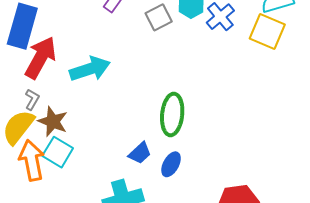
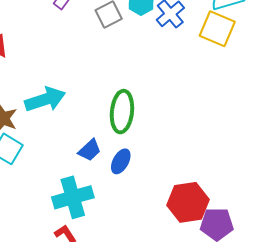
cyan arrow: (90, 69) -> (45, 99), moved

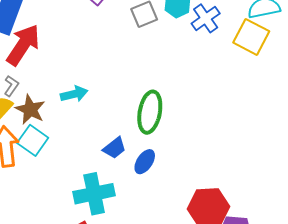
cyan arrow: (45, 99) -> (74, 94), size x0.7

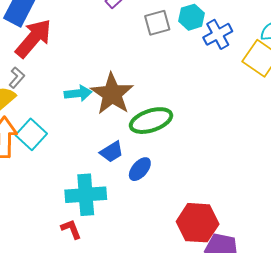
brown star: (30, 109) -> (112, 94), moved, size x1.4
green ellipse: (150, 112) -> (151, 121), turned 54

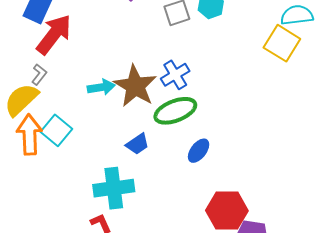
blue cross: (218, 34) -> (175, 75), moved
blue ellipse: (140, 169) -> (199, 151), moved

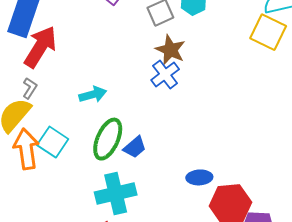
brown star: (135, 86) -> (170, 50), moved, size x0.7
green ellipse: (175, 111) -> (108, 139), moved, turned -39
blue ellipse: (199, 151) -> (199, 177), moved, turned 55

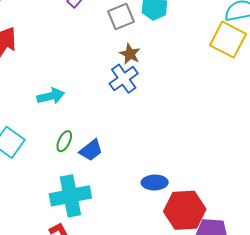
brown star: (170, 50) -> (130, 54), size x0.7
green ellipse: (108, 139) -> (64, 141), size x0.5

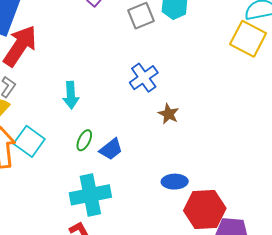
brown star: (130, 54) -> (169, 114), moved
cyan arrow: (51, 96) -> (71, 95), turned 100

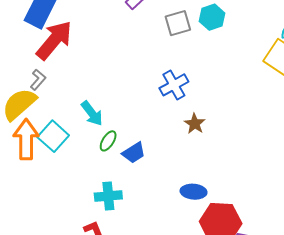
cyan arrow: (71, 95) -> (92, 113), moved, turned -40
cyan cross: (90, 195) -> (108, 196), size x0.7

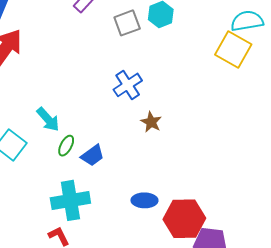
blue ellipse: (194, 192) -> (144, 200), moved
cyan cross: (108, 196) -> (70, 200), size x1.4

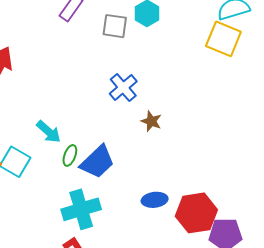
gray square: (127, 23) -> (115, 26), turned 36
blue trapezoid: (93, 156) -> (97, 162), size x1.5

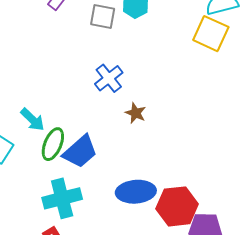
green ellipse: (70, 155) -> (53, 144), size x1.5
blue ellipse: (155, 200) -> (136, 192), size x1.5

